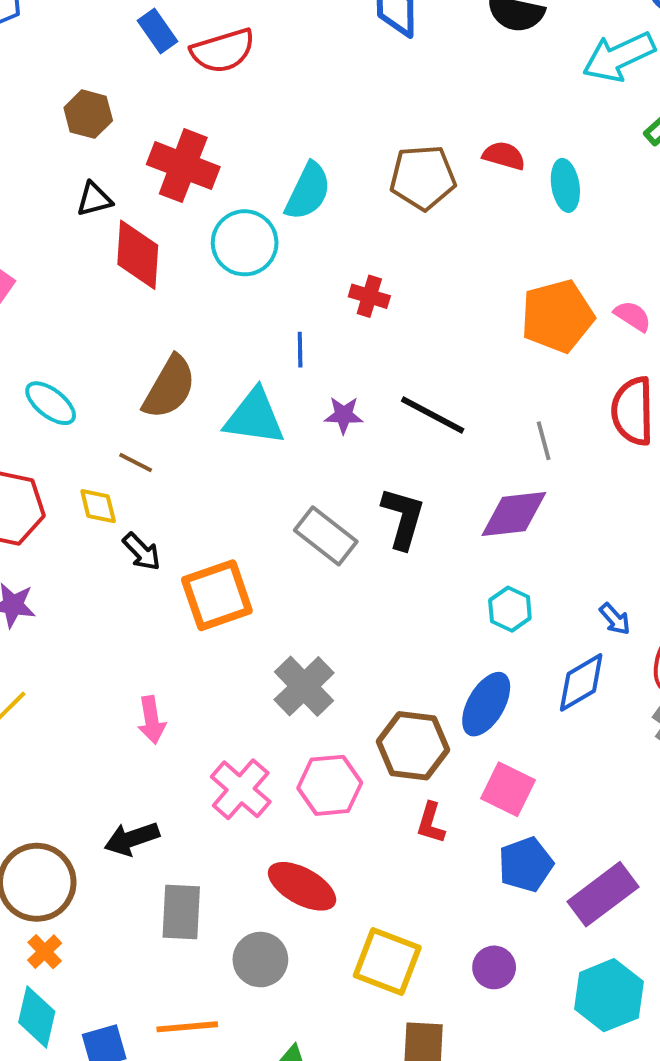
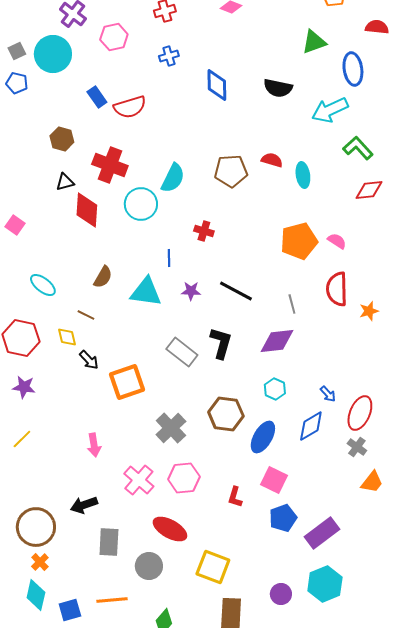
brown semicircle: (169, 387) -> (103, 277), size x0.7
brown hexagon: (413, 746) -> (226, 414), moved
purple circle: (494, 967) -> (281, 594), moved

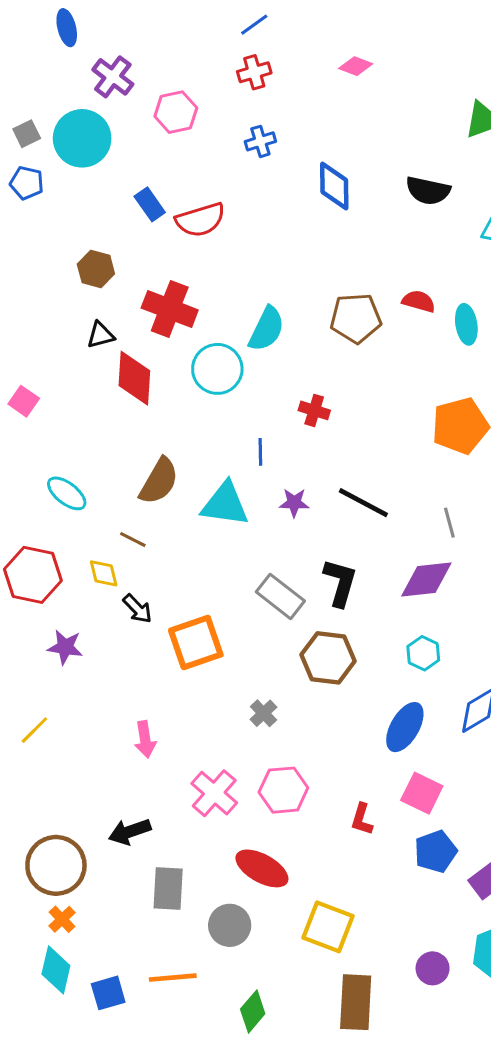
brown semicircle: (103, 277) -> (159, 481), size x1.4
purple star: (24, 387) -> (65, 647), moved
brown hexagon: (226, 414) -> (328, 658), moved
gray cross: (171, 428) -> (263, 713), size x0.6

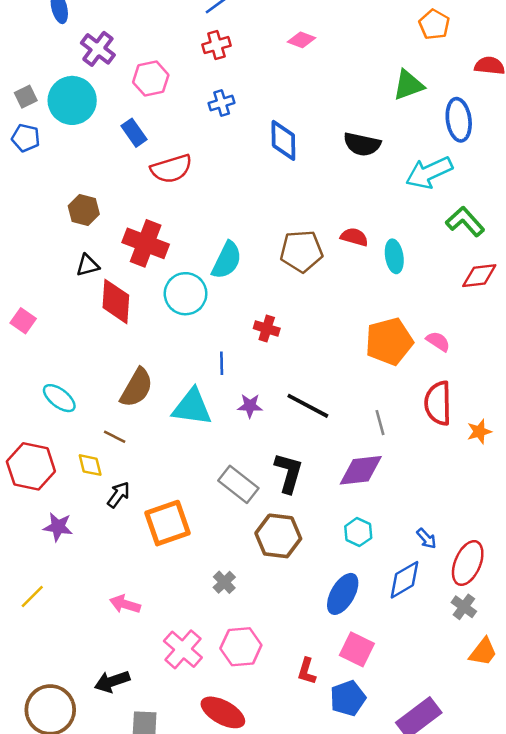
blue rectangle: (150, 204) -> (134, 133), moved
black arrow: (137, 609) -> (119, 495), turned -100
pink arrow: (145, 739) -> (125, 604), turned 116
blue pentagon: (436, 852) -> (348, 698), moved

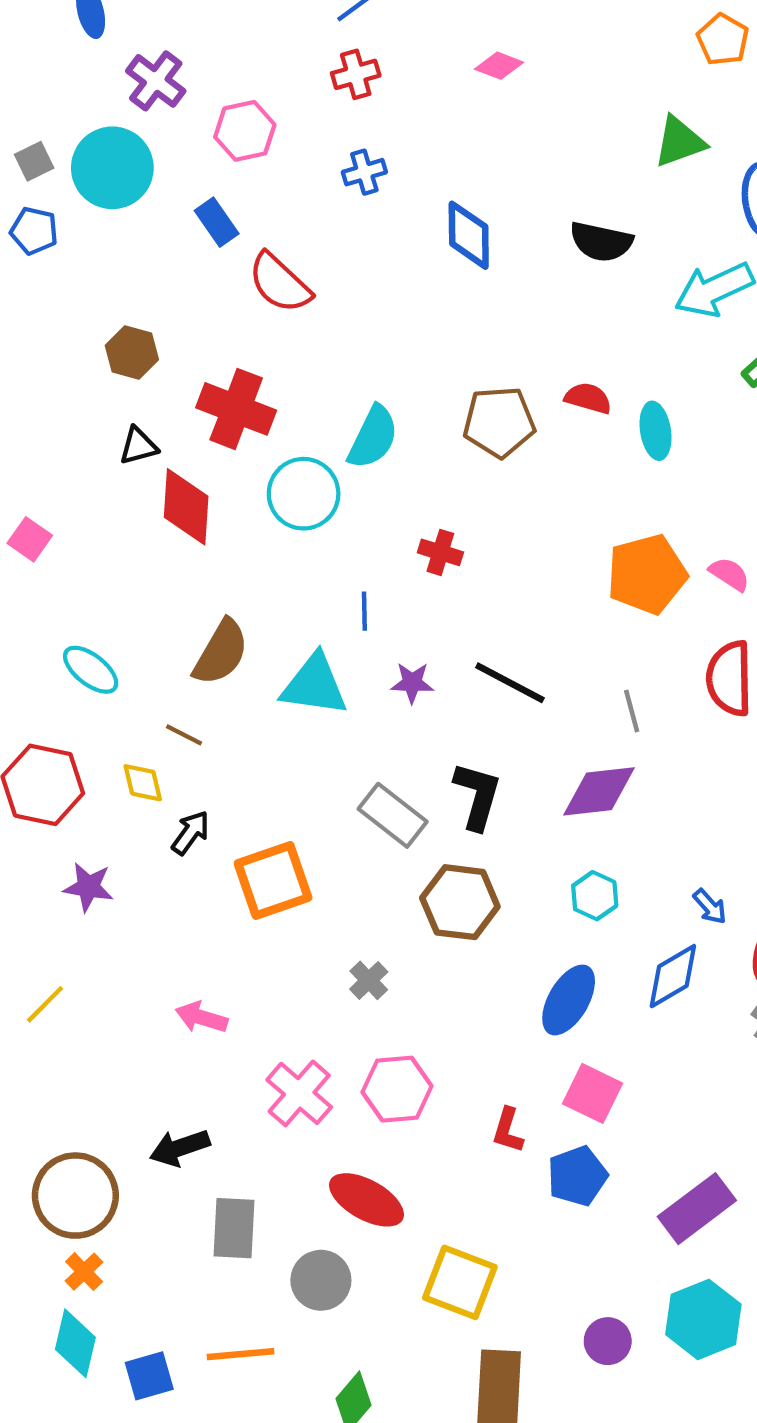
red semicircle: (171, 169) -> (280, 283), turned 60

